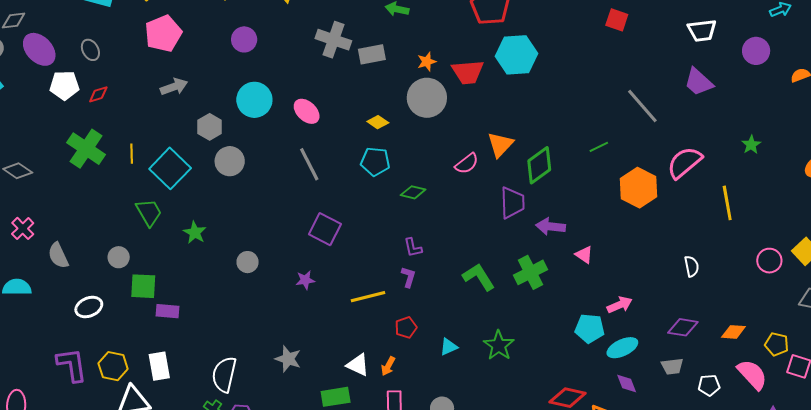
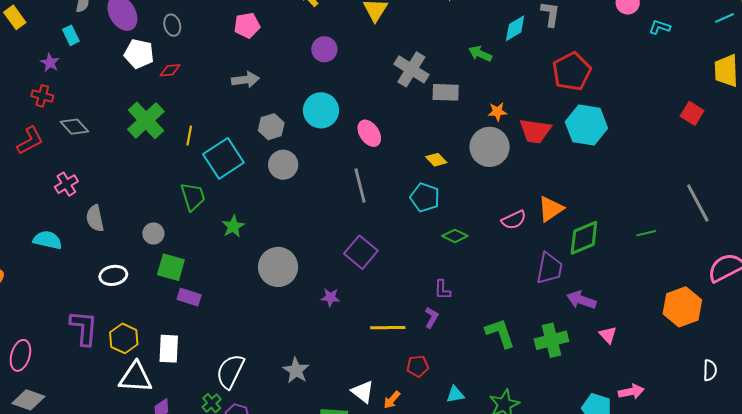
pink pentagon: (163, 33) -> (247, 25), size x0.7
orange hexagon: (639, 188) -> (682, 307), moved
gray circle: (248, 262) -> (278, 267), size x1.8

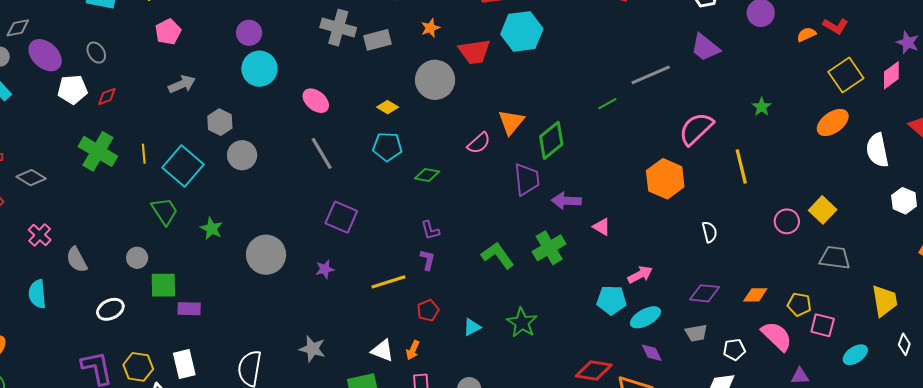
cyan circle: (321, 110) -> (259, 69), moved
orange star: (497, 112) -> (430, 28), moved
gray line: (698, 203) -> (651, 75), turned -69
green line: (646, 233) -> (607, 104), moved
cyan semicircle: (48, 240) -> (37, 294), turned -92

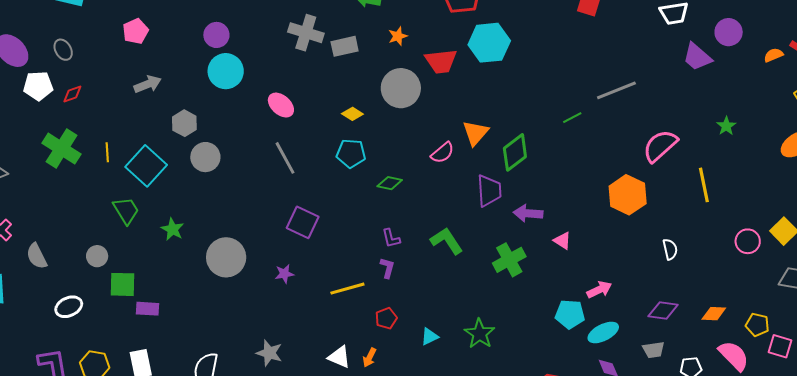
purple trapezoid: (705, 48) -> (697, 57), moved
green L-shape: (498, 255) -> (447, 241), moved

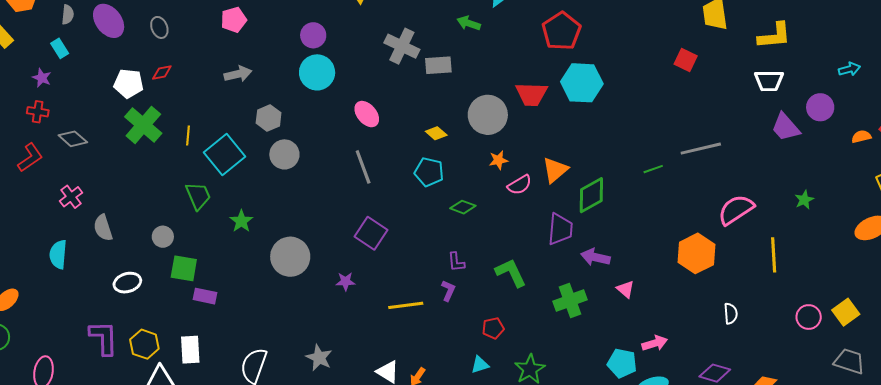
orange star: (398, 36) -> (498, 160), moved
white pentagon: (38, 86) -> (129, 84), moved
red pentagon: (386, 318) -> (493, 328), moved

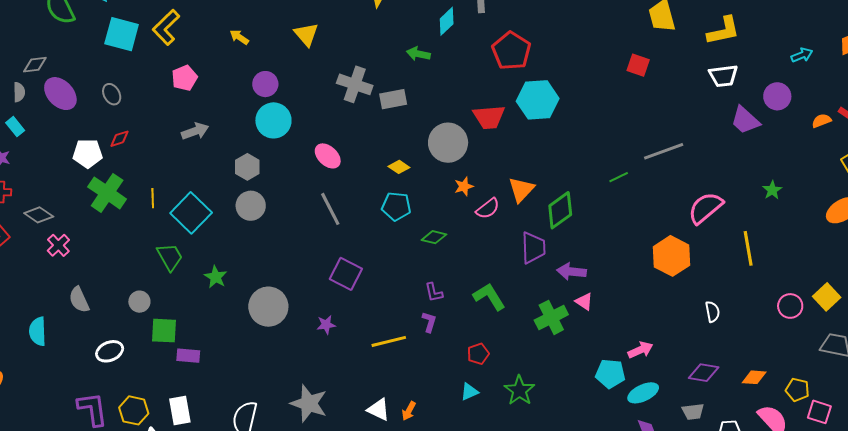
gray hexagon: (269, 118) -> (247, 167), moved
pink cross: (71, 197) -> (58, 245), moved
pink triangle: (625, 289) -> (584, 302), moved
gray star: (319, 358) -> (309, 403), size x1.4

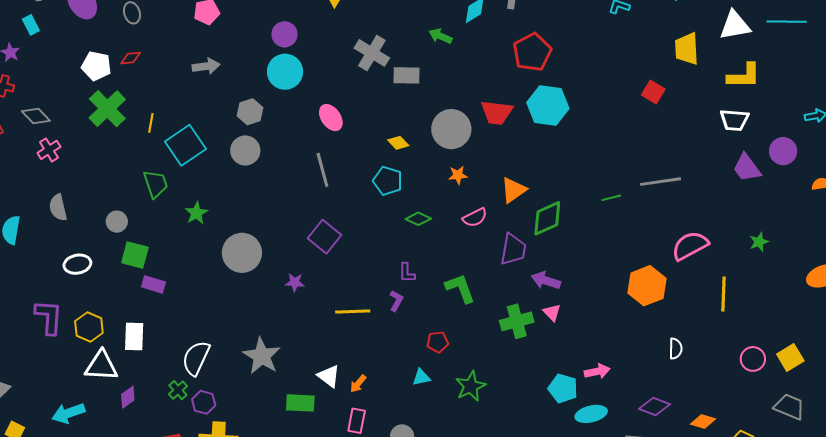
pink semicircle: (488, 208) -> (475, 218), moved

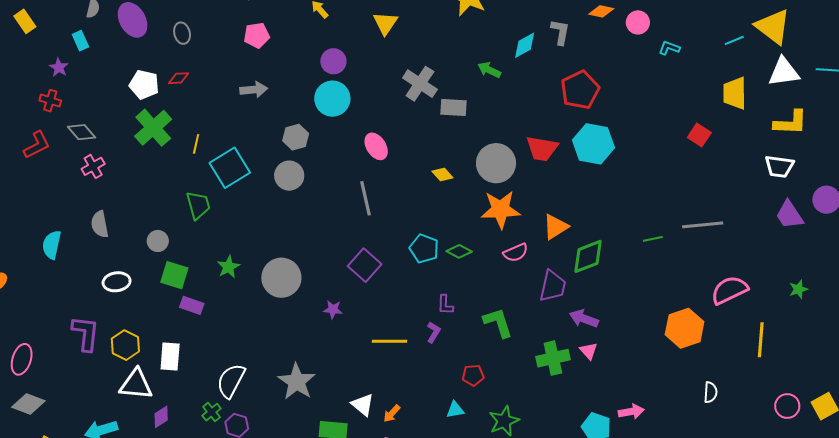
orange star: (458, 175) -> (500, 210), size x2.0
cyan pentagon: (388, 181) -> (424, 249), moved
green star: (196, 213) -> (228, 267), moved

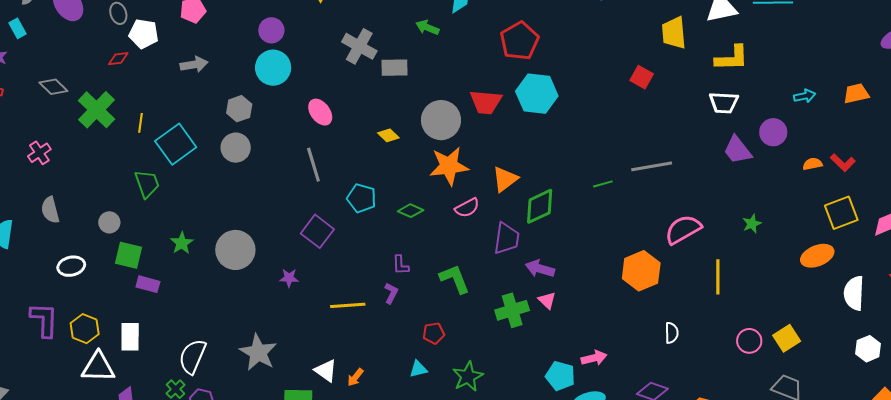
white pentagon: (144, 85) -> (144, 34), moved
gray diamond: (82, 132) -> (53, 87), moved
cyan pentagon: (424, 249) -> (362, 198), moved

